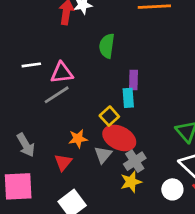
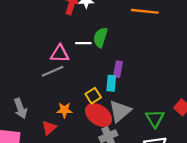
white line: (31, 65) -> (83, 43), moved
gray triangle: (103, 155) -> (120, 111), moved, size x1.5

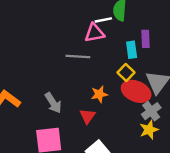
pink triangle: (60, 54) -> (95, 33), moved
gray line: (53, 71) -> (78, 56), turned 40
cyan rectangle: (111, 83) -> (132, 50), moved

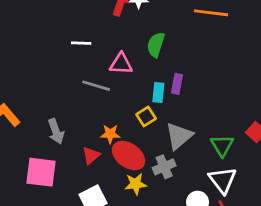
white line: (103, 20) -> (81, 43), moved
red ellipse: (136, 91) -> (128, 156), moved
yellow star: (149, 130) -> (136, 184), moved

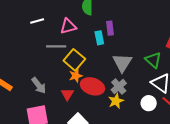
yellow square: (146, 116) -> (74, 60), moved, size x1.5
yellow star: (136, 184) -> (116, 101), moved

